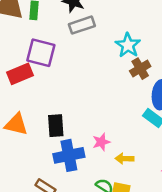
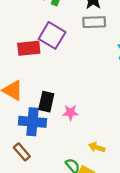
pink star: (101, 142) -> (70, 113), moved
blue cross: (69, 155) -> (33, 122), moved

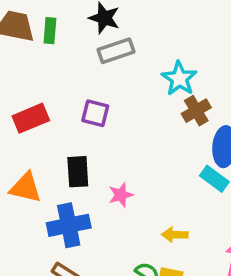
purple square: (52, 35) -> (95, 113), moved, size x0.7
black rectangle: (46, 102) -> (78, 172), moved

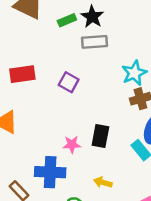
green rectangle: (50, 31) -> (67, 20), moved, turned 48
black rectangle: (78, 172) -> (100, 136), moved
blue cross: (69, 225) -> (50, 172), moved

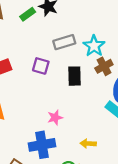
gray rectangle: (95, 42) -> (64, 42), moved
black rectangle: (100, 136) -> (75, 76), moved

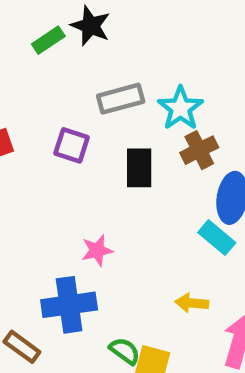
yellow arrow: (88, 144) -> (192, 303), moved

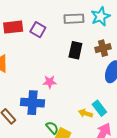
cyan star: (180, 108) -> (100, 16), moved
purple square: (72, 145) -> (38, 30), moved
cyan rectangle: (217, 238) -> (99, 108), moved

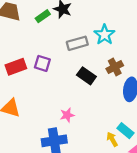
black rectangle: (75, 50) -> (86, 76), turned -54
yellow arrow: (86, 113) -> (112, 139), turned 56

